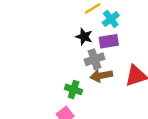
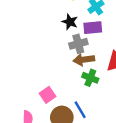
green cross: (74, 89) -> (90, 78), moved

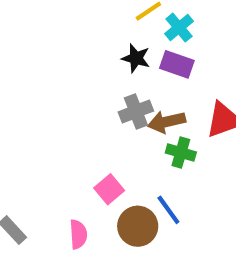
purple rectangle: (93, 28) -> (177, 64), turned 30
gray cross: (78, 44) -> (136, 111), moved

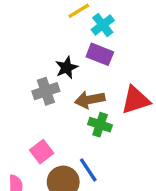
black star: (136, 58) -> (67, 68), moved, turned 30
gray cross: (136, 111) -> (46, 91), moved

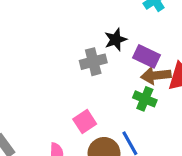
purple rectangle: (100, 54) -> (146, 56), moved
brown arrow: (90, 100) -> (156, 75), moved

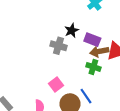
gray cross: (93, 62) -> (58, 46), turned 35

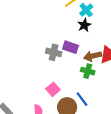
black star: (72, 30) -> (84, 25), moved
purple rectangle: (92, 40) -> (71, 47), moved

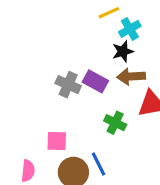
brown arrow: (93, 56) -> (131, 76), moved
pink square: (53, 89) -> (57, 141), turned 32

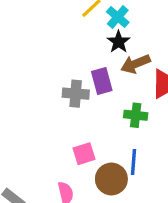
purple rectangle: (95, 81) -> (102, 81), turned 65
blue line: (99, 164) -> (133, 162), turned 50

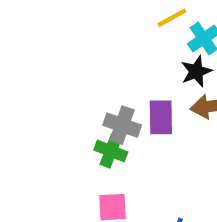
green cross: (136, 115) -> (111, 151), moved

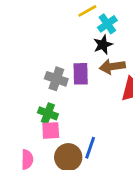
green cross: (111, 151) -> (48, 113), moved

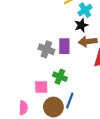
green cross: (48, 113) -> (60, 77), moved

